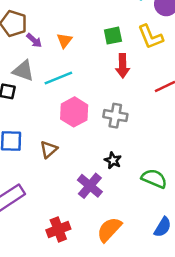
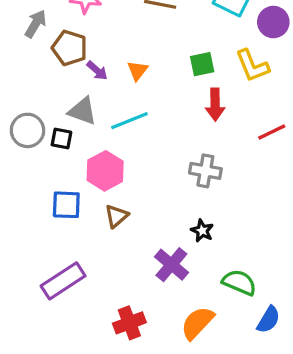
pink hexagon: (74, 112) -> (105, 171), moved
green semicircle: (154, 179) -> (239, 282), moved

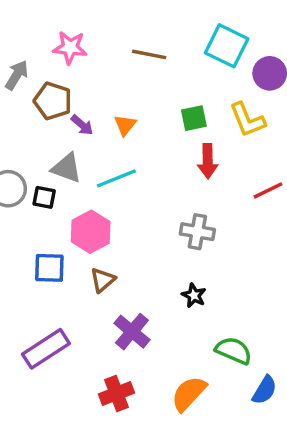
purple cross: (171, 265) -> (132, 332), moved

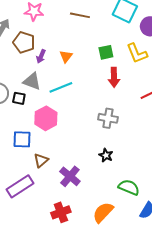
purple arrow: (82, 125) -> (41, 56), turned 72
brown triangle: (103, 280) -> (41, 160), moved

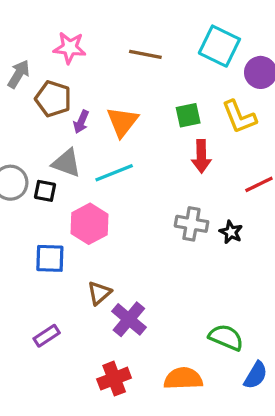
orange triangle: (66, 56) -> (122, 122), size x1.5
black star: (106, 155) -> (231, 232), moved
brown triangle: (41, 160) -> (99, 293), moved
purple rectangle: (20, 186) -> (47, 336), size x0.6
orange semicircle: (103, 212) -> (183, 379), turned 45

